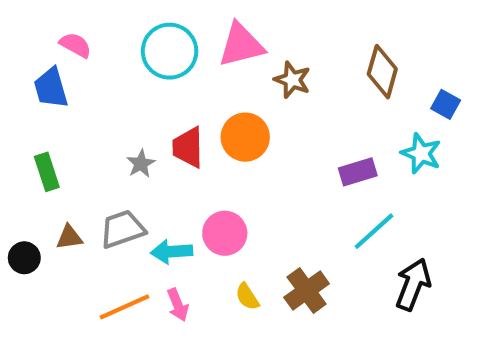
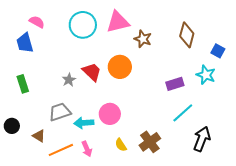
red trapezoid: (188, 147) -> (92, 72), turned 135
brown triangle: (69, 237) -> (39, 136), moved, turned 40

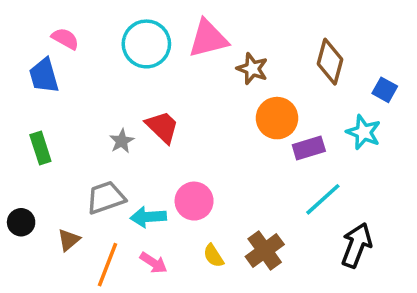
orange circle: (120, 67) -> (277, 118), moved
brown triangle: (39, 136) -> (69, 240), turned 48
pink arrow: (87, 149) -> (153, 263), turned -35
orange line: (61, 150) -> (108, 265), turned -45

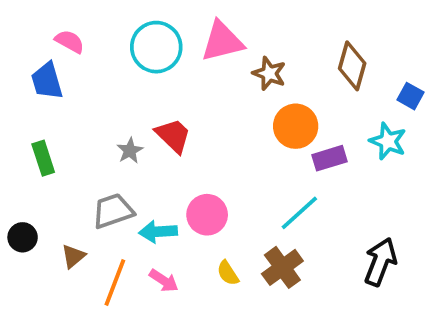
cyan line: (323, 199) -> (299, 213), moved

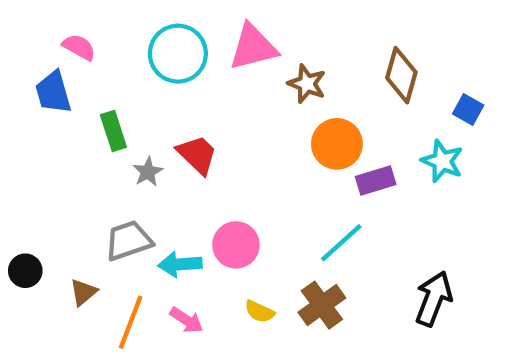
green rectangle: (43, 158) -> (113, 131), moved
yellow semicircle: (228, 273) -> (260, 312), turned -32

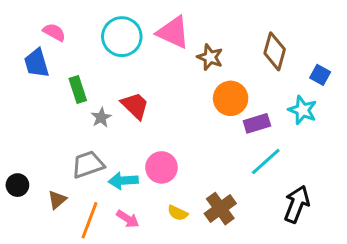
pink triangle: (253, 47) -> (173, 32), turned 39
cyan line: (341, 243) -> (266, 162), moved

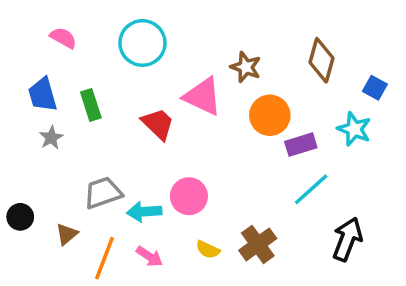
pink triangle: (173, 32) -> (203, 96), moved
blue trapezoid: (37, 63) -> (43, 95), moved
gray star: (101, 117) -> (51, 138), moved

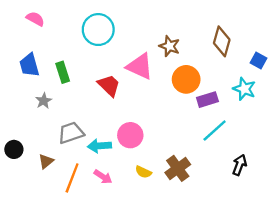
pink semicircle: (63, 38) -> (35, 19), moved
gray star: (51, 138) -> (44, 101), moved
black arrow: (347, 239) -> (240, 165), size x0.7

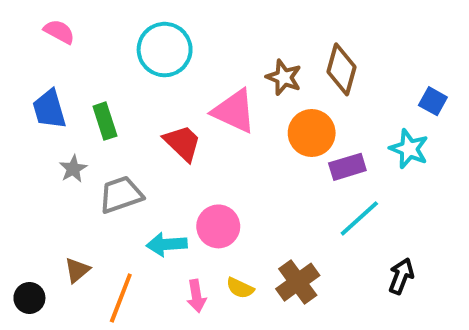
brown diamond: (222, 41) -> (341, 69), moved
gray trapezoid: (71, 133) -> (121, 195), moved
black circle: (14, 149) -> (29, 298), moved
pink arrow: (103, 177) -> (196, 296), moved, turned 48

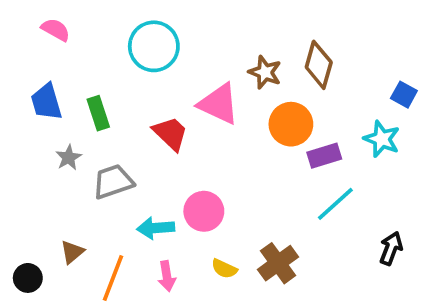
black arrow: (401, 276) -> (391, 248), moved
pink arrow: (196, 296) -> (167, 276), moved

